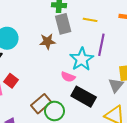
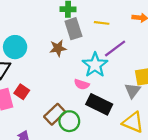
purple line: (101, 45) -> (115, 49), turned 45

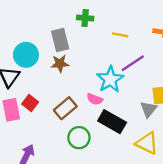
gray rectangle: (73, 29) -> (60, 40), moved
brown star: (58, 48) -> (60, 63), moved
brown rectangle: (55, 114) -> (65, 108), moved

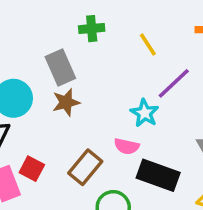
yellow line: (120, 35) -> (148, 45), turned 56
cyan star: (110, 79) -> (145, 113), size x0.7

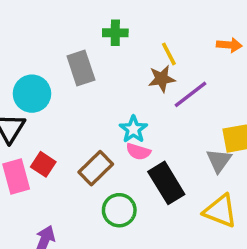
brown star: (66, 102) -> (162, 79), moved
cyan star: (145, 113) -> (133, 129), moved
black rectangle: (158, 175) -> (166, 183), turned 33

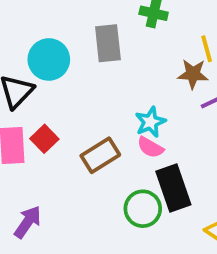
green circle: (119, 210) -> (143, 209), moved

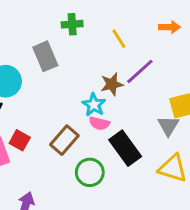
brown star: (193, 74) -> (112, 84), moved
green circle: (143, 209) -> (90, 172), moved

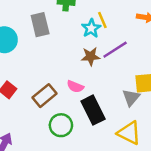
cyan star: (94, 105) -> (91, 28), moved

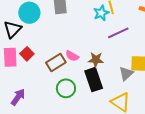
brown star: (91, 56) -> (96, 60), moved
pink semicircle: (75, 86) -> (72, 56), moved

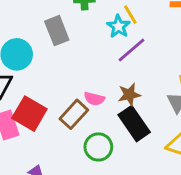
purple line: (118, 33) -> (132, 50), moved
red square: (27, 54) -> (29, 114), size x1.6

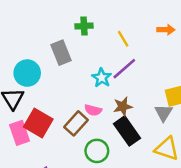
cyan star: (118, 26) -> (102, 78), moved

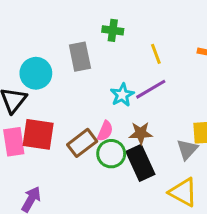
pink semicircle: (93, 110) -> (105, 131), turned -91
red square: (38, 123) -> (38, 134), turned -32
green circle: (97, 151) -> (111, 154), moved

